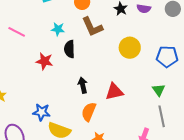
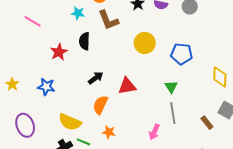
cyan star: (58, 29) -> (78, 13), moved
red star: (44, 61) -> (59, 52), turned 30
black arrow: (83, 85) -> (96, 78), turned 63
blue star: (42, 112) -> (46, 87), moved

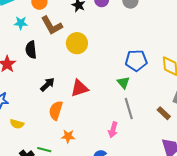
yellow circle: (145, 43) -> (77, 43), moved
blue pentagon: (182, 54) -> (136, 60), moved
yellow semicircle: (70, 122) -> (17, 124), moved, size x0.6

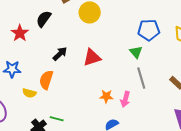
black semicircle: (31, 50) -> (44, 19), turned 42
orange semicircle: (56, 110) -> (46, 80), moved
orange star: (68, 136) -> (106, 96), moved

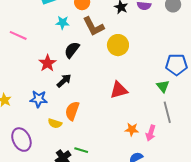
black arrow: (60, 54) -> (64, 81), moved

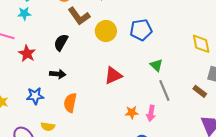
cyan star: (63, 23) -> (24, 14), moved
red star: (47, 63) -> (27, 53), moved
blue pentagon: (176, 65) -> (141, 30), moved
black arrow: (64, 81) -> (58, 74), turned 56
yellow semicircle: (55, 123) -> (48, 127), moved

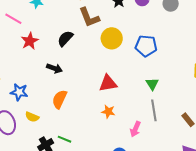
blue star: (35, 96) -> (19, 92), moved
orange star: (132, 113) -> (108, 112), moved

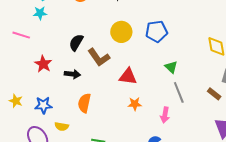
brown L-shape: (89, 17) -> (99, 57), moved
red star: (30, 41) -> (43, 64), moved
red triangle: (108, 83) -> (128, 76), turned 30

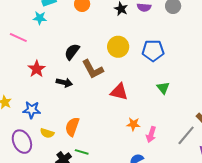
gray line: (179, 92) -> (186, 135), moved, turned 55
orange semicircle: (84, 103) -> (72, 127), moved
orange star: (135, 104) -> (133, 124), moved

